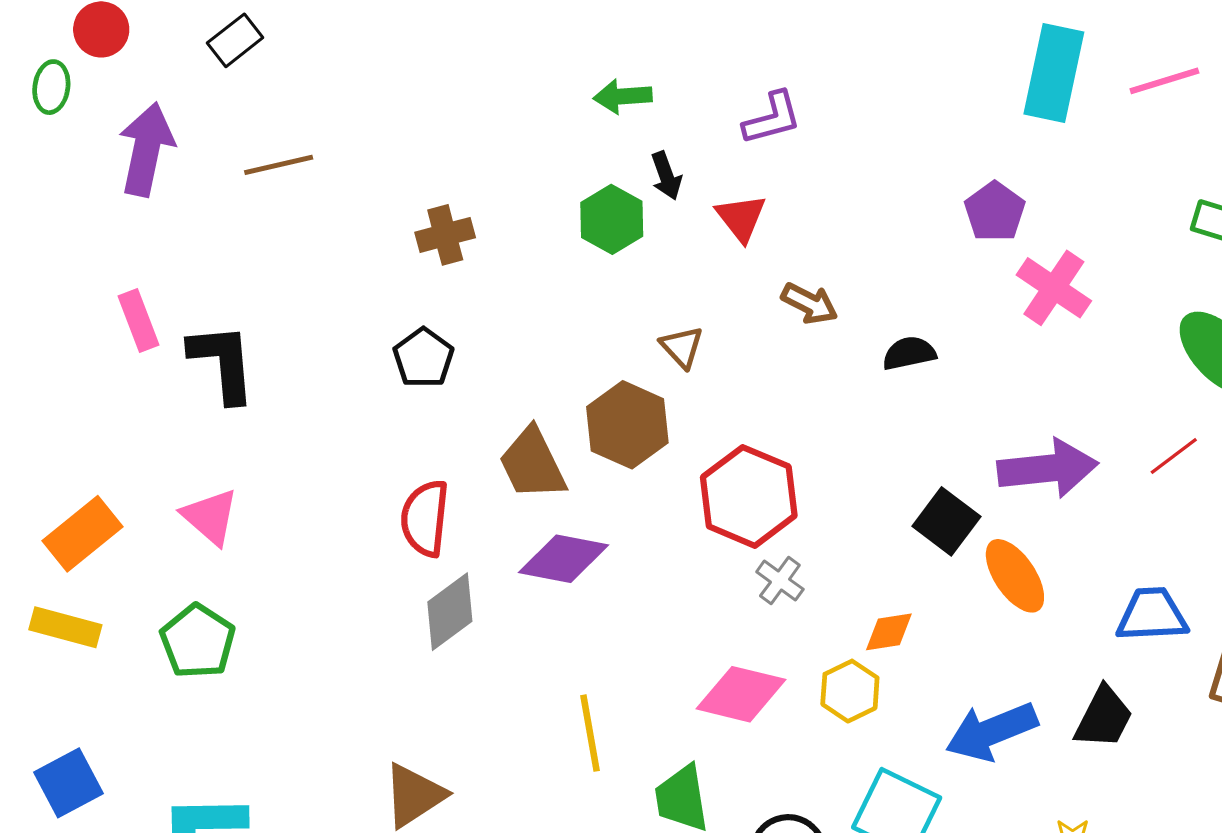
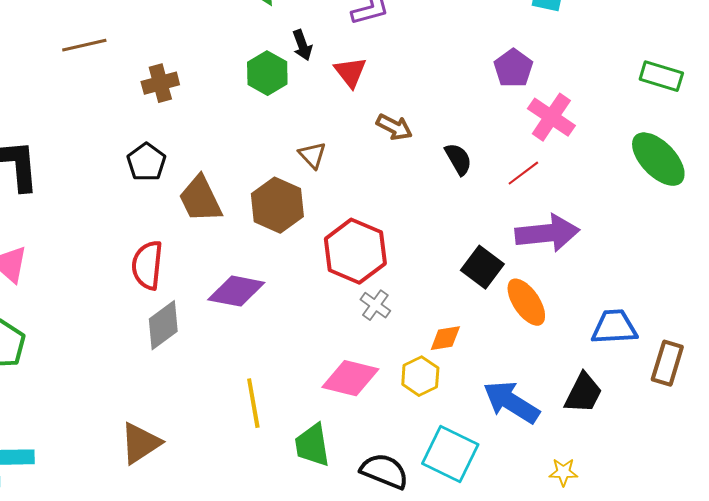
brown line: (279, 165) -> (84, 45), moved
black semicircle: (909, 353) -> (458, 159), turned 72
red line: (1174, 456) -> (523, 173), moved
brown trapezoid: (532, 464) -> (200, 199), moved
blue arrow: (992, 732) -> (511, 402), turned 54

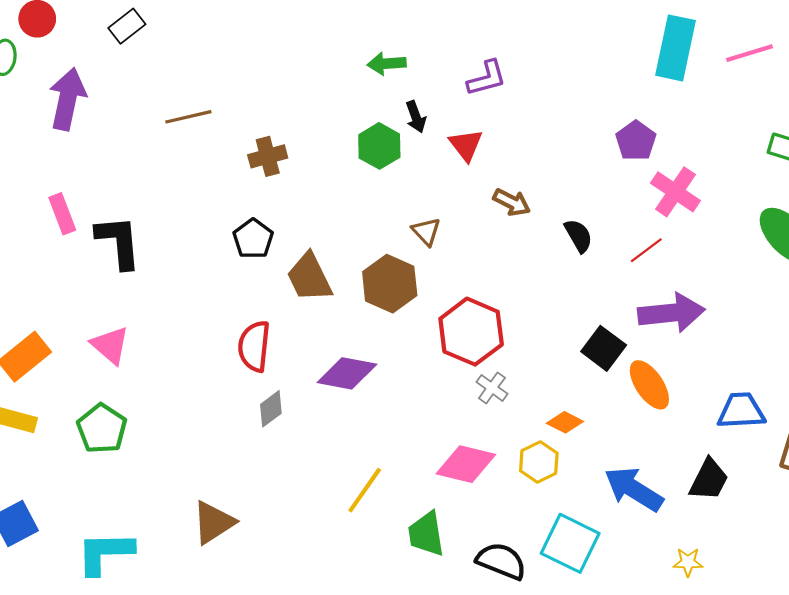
gray diamond: (163, 325) -> (271, 409), size x0.7
orange diamond: (445, 338) -> (565, 422), turned 36
yellow line: (253, 403) -> (365, 490), turned 45
brown triangle: (140, 443) -> (213, 522), moved

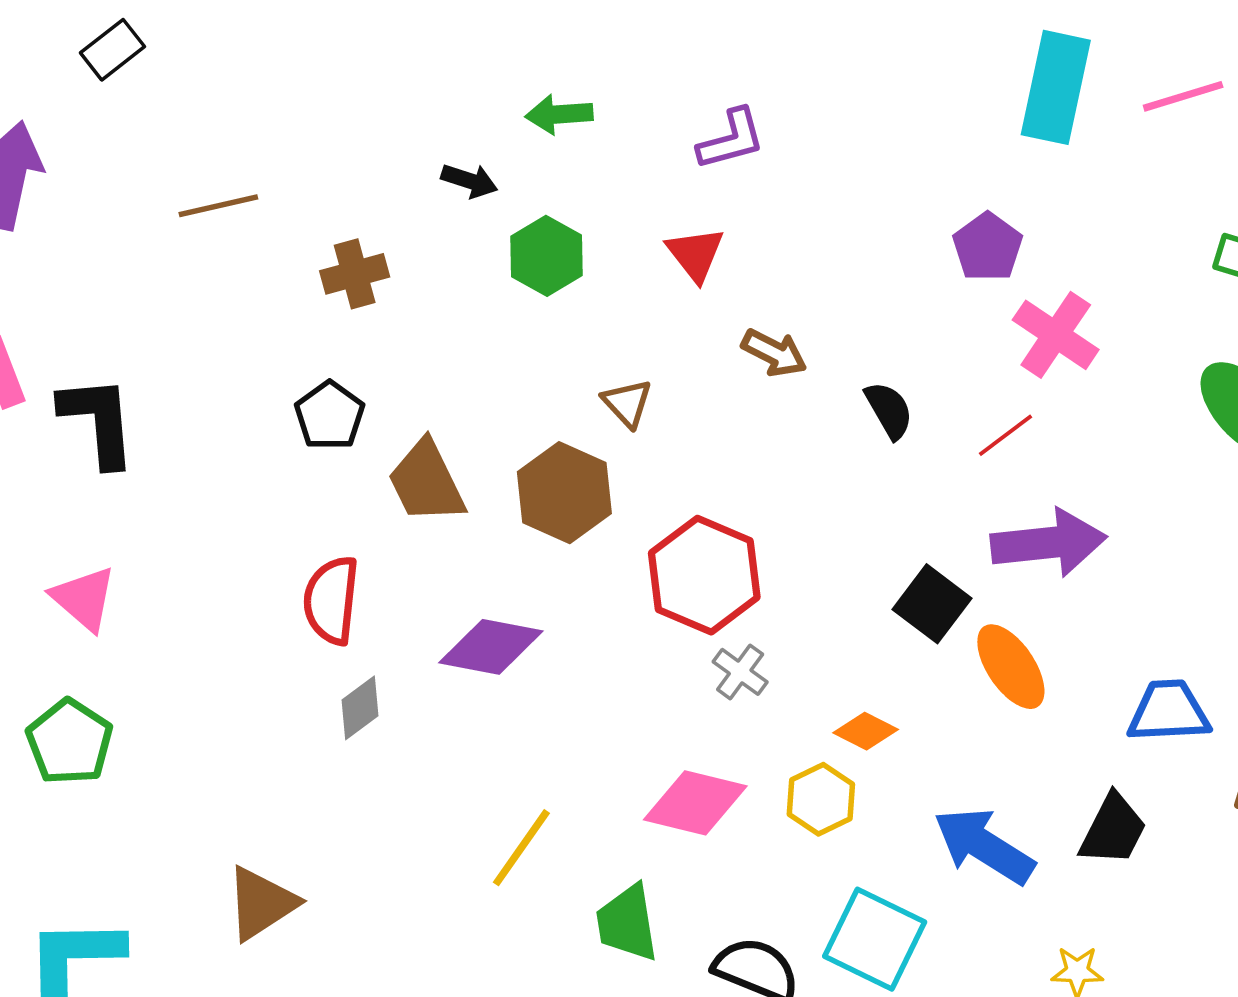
black arrow: (416, 117) -> (469, 181), moved, turned -52

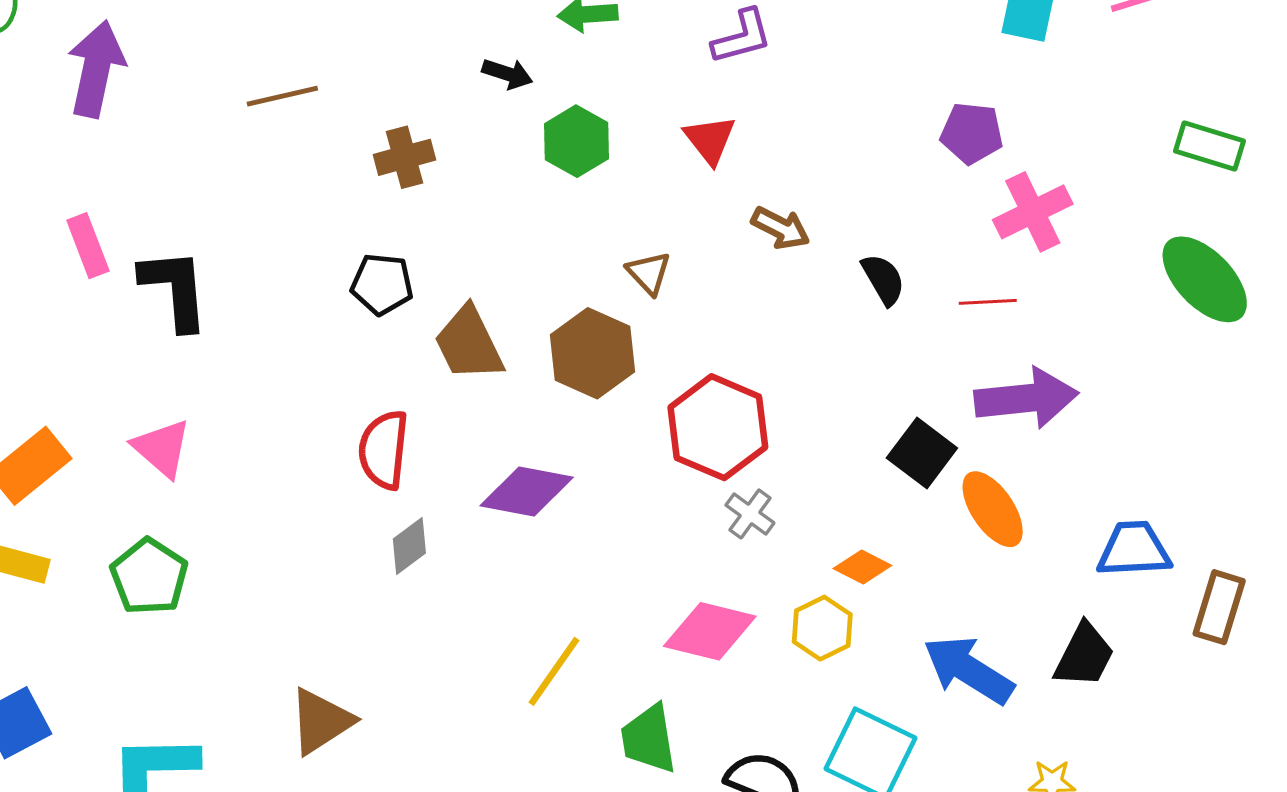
purple pentagon: (988, 247) -> (972, 133), turned -30
pink cross: (1056, 335) -> (1033, 212), turned 30
black pentagon: (330, 416) -> (382, 284), turned -30
red line: (1006, 435) -> (988, 302), turned 34

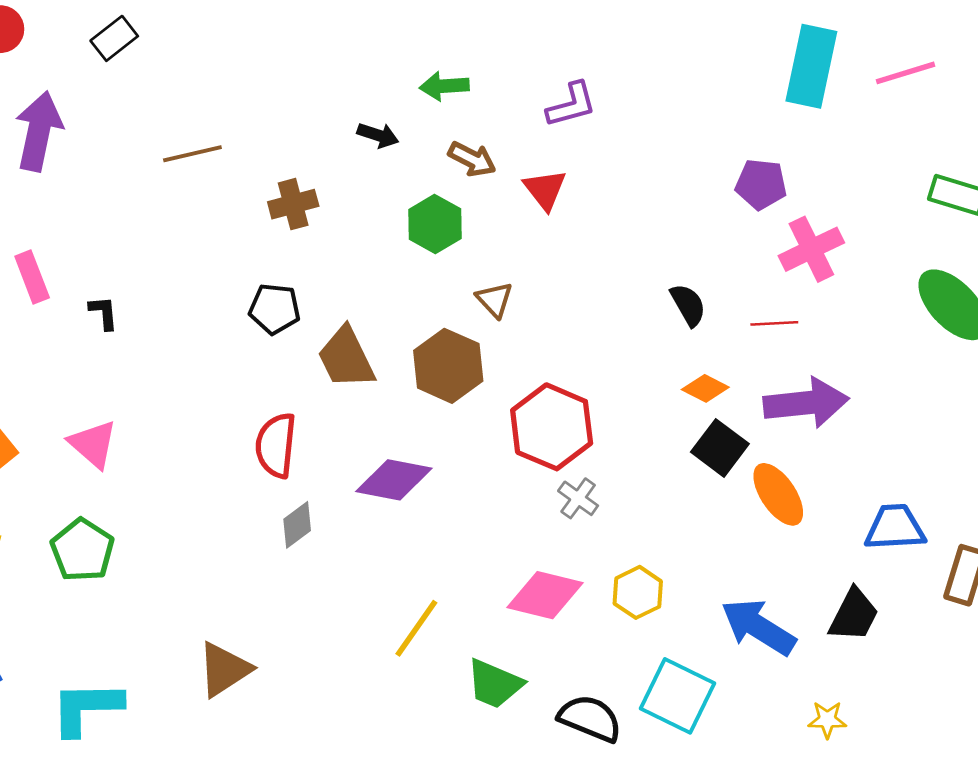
green hexagon: (576, 141) -> (435, 224), moved
brown arrow: (780, 228) -> (472, 159), moved
black L-shape: (175, 289) -> (104, 313), size x0.5
orange diamond: (862, 567) -> (705, 388), moved
green trapezoid: (649, 739) -> (495, 684), turned -58

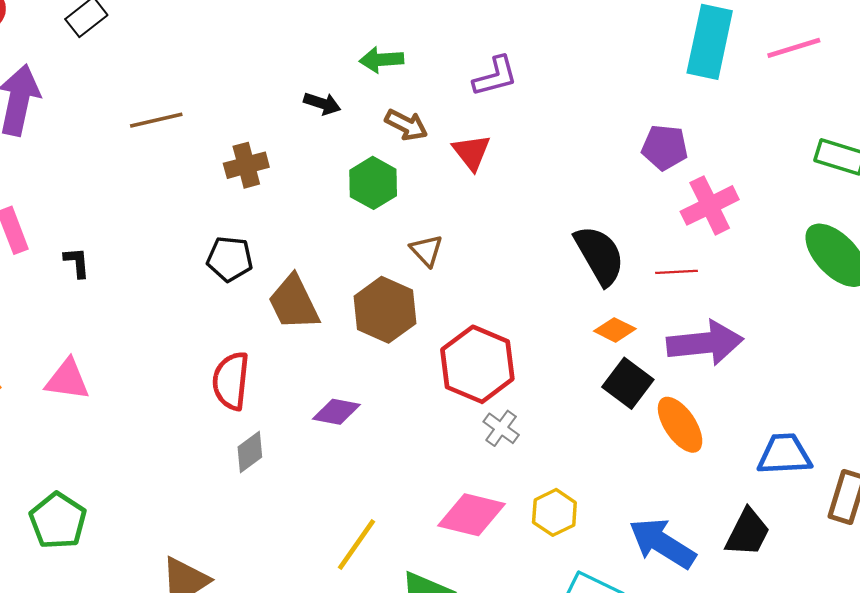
black semicircle: (688, 305) -> (599, 255), size x1.6
pink triangle: (93, 444) -> (67, 380), turned -33
purple diamond: (394, 480) -> (336, 412), size x0.7
green pentagon: (82, 550) -> (58, 521), moved

